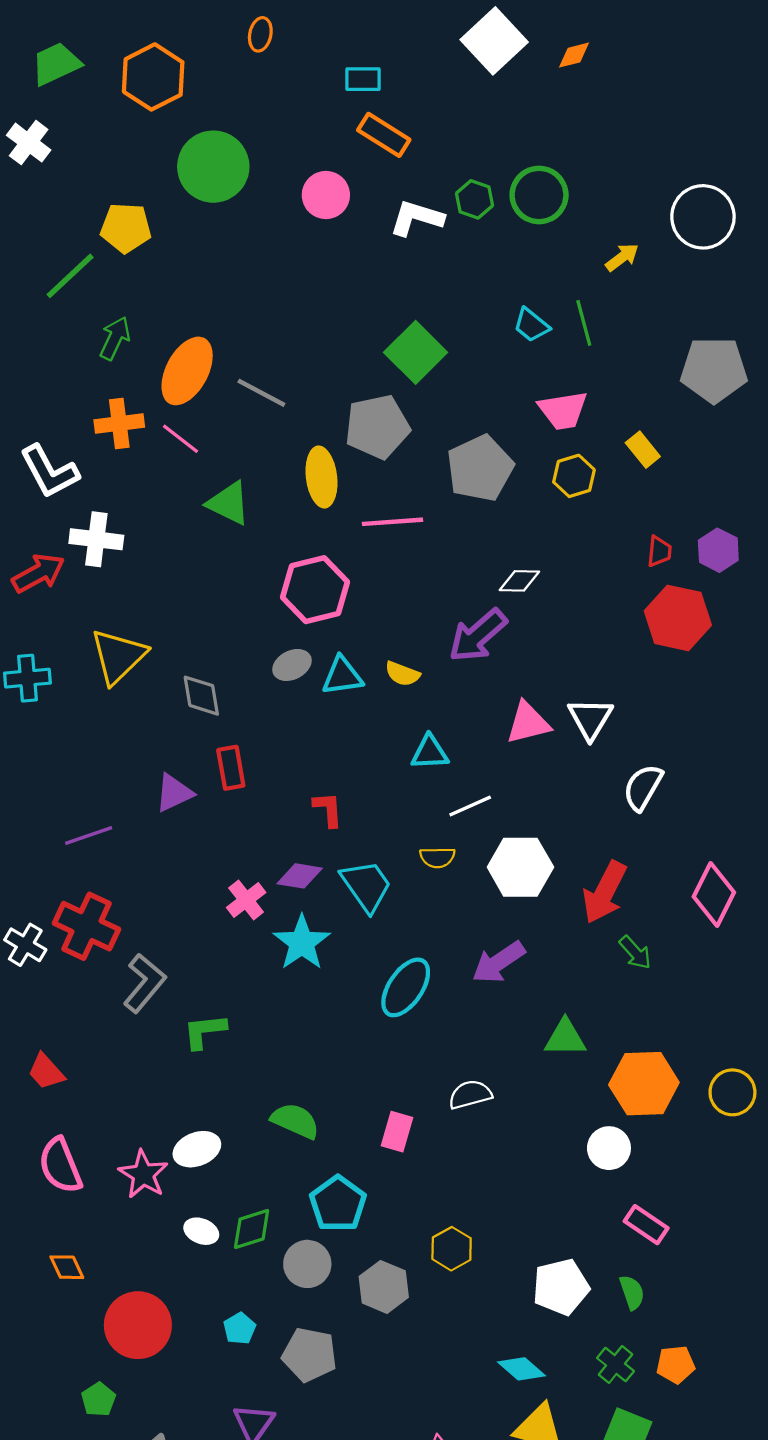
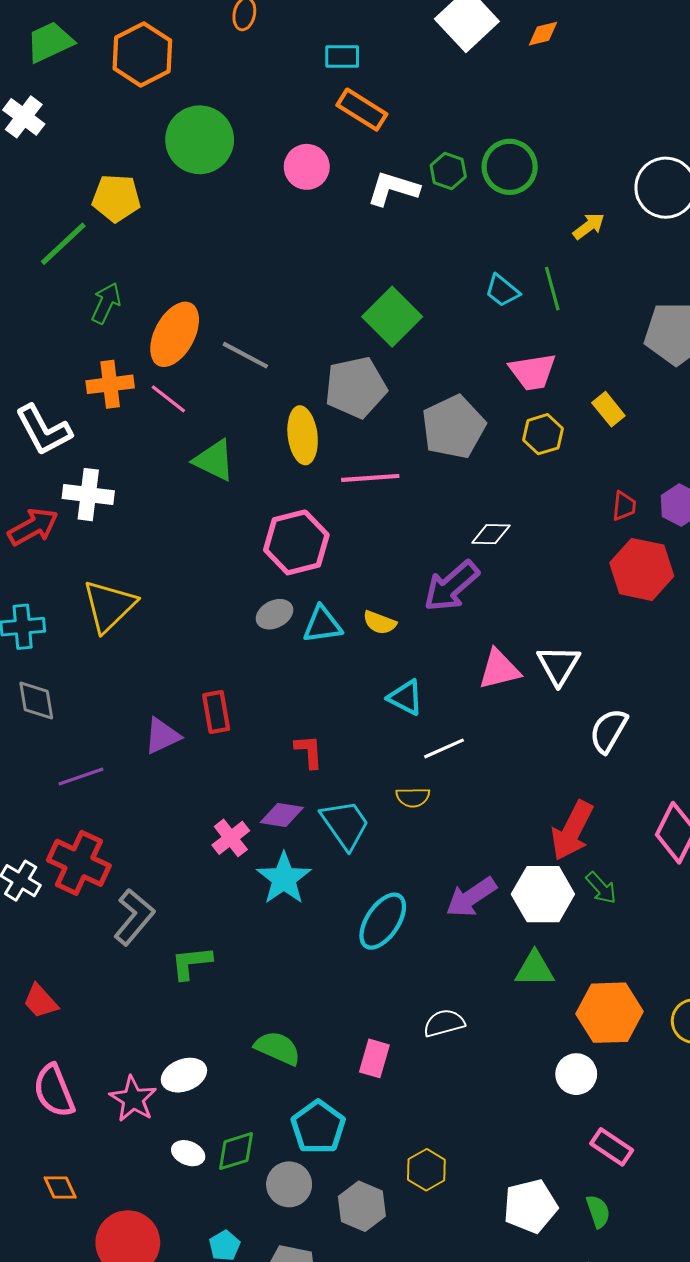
gray diamond: (201, 696) -> (36, 701), moved
cyan triangle: (430, 752) -> (406, 697), turned 30
white hexagon: (520, 867) -> (543, 894), moved

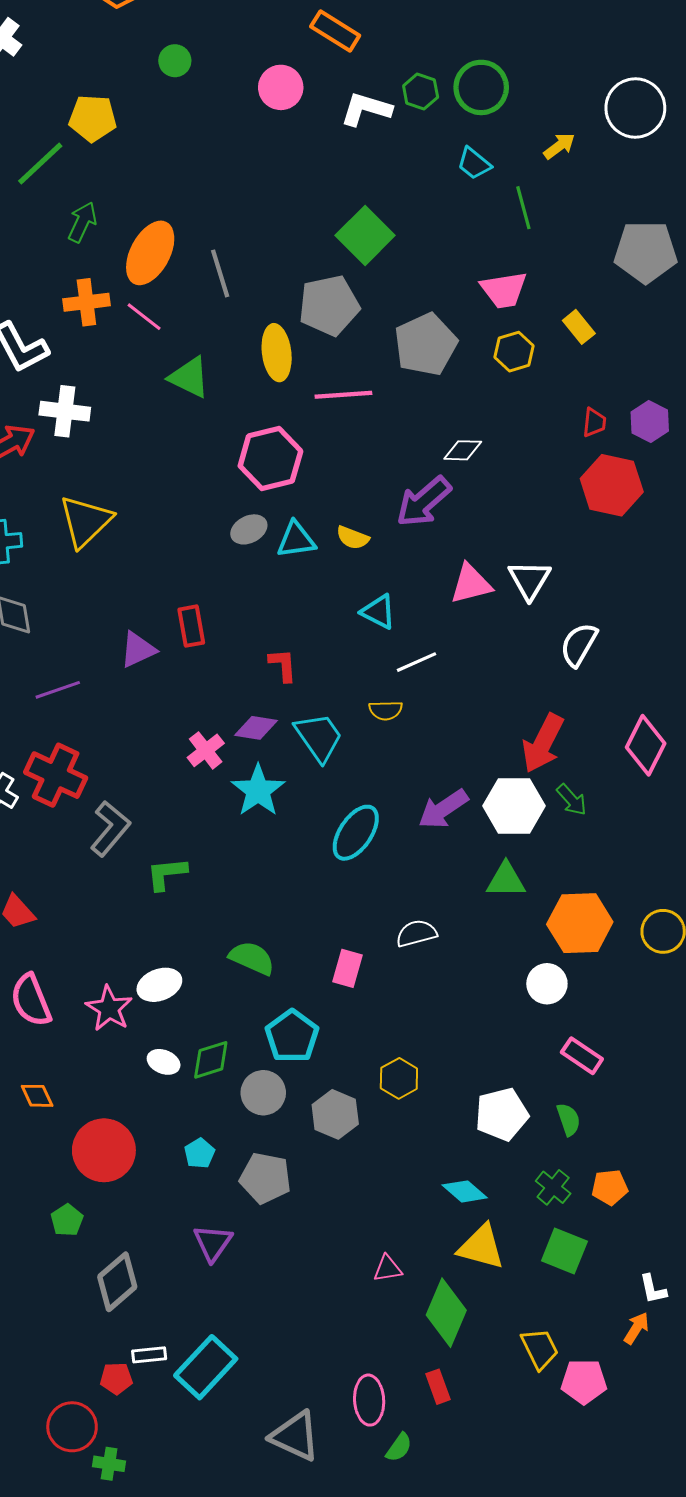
green circle: (200, 140) -> (175, 61), size x0.5
cyan trapezoid: (502, 291) -> (474, 164), moved
gray line: (245, 355) -> (220, 273), turned 45

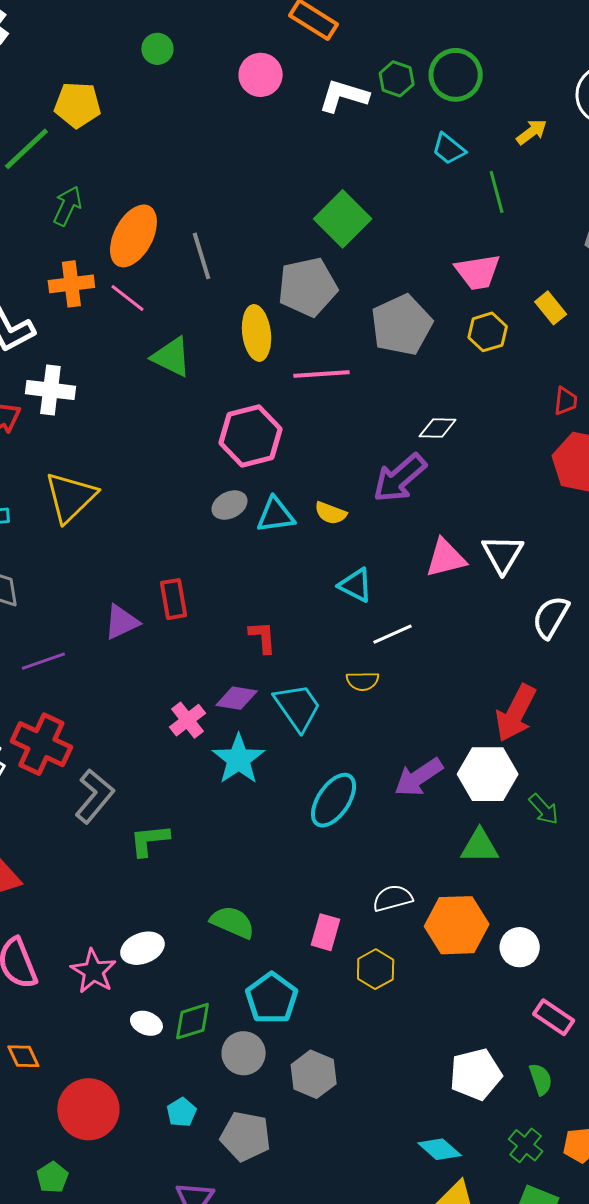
green arrow: (572, 800) -> (544, 809), moved
orange hexagon: (580, 923) -> (457, 925), moved
yellow hexagon: (399, 1078) -> (376, 969), moved

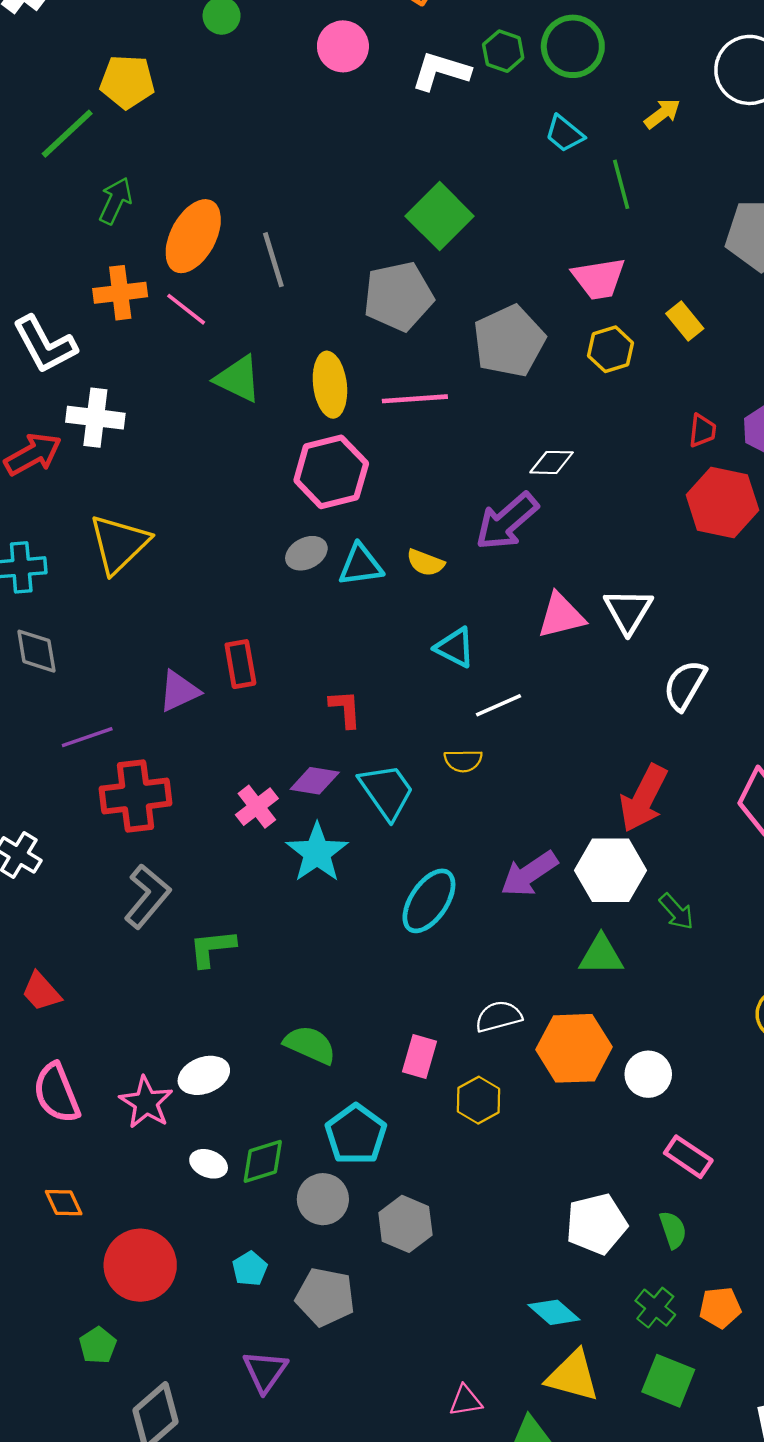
yellow ellipse: (257, 333) -> (330, 385), moved
red cross: (41, 744) -> (135, 796), moved, turned -32

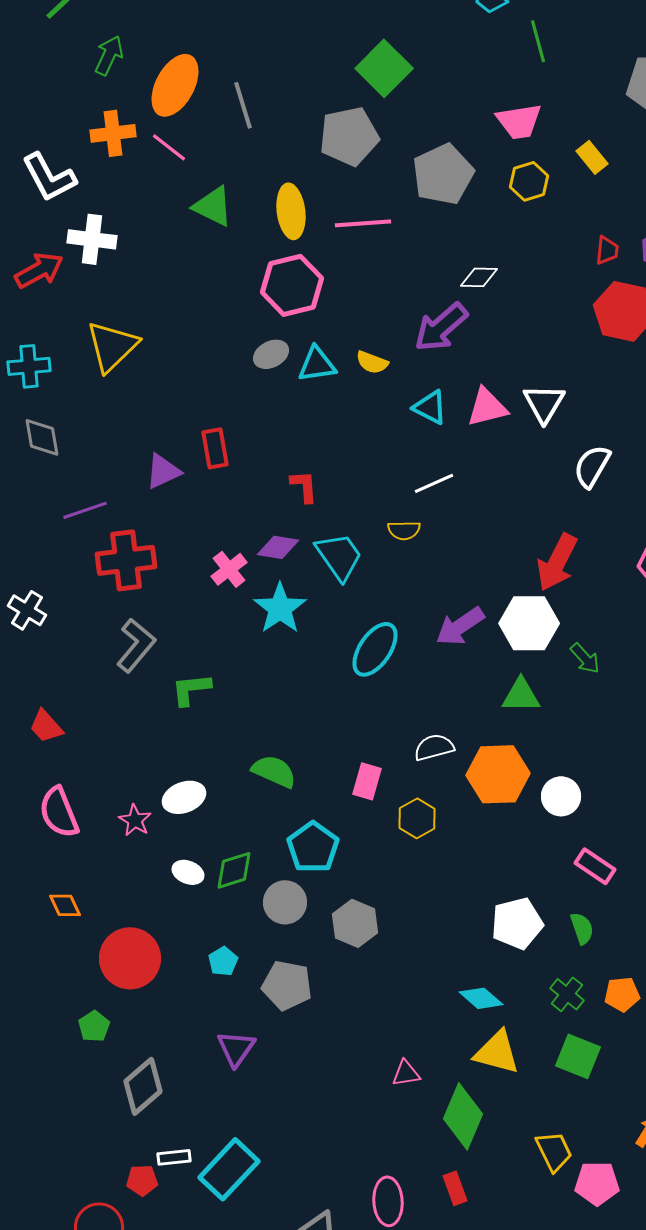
cyan triangle: (455, 648) -> (430, 407), moved
pink star: (146, 1102) -> (135, 820), size x0.7

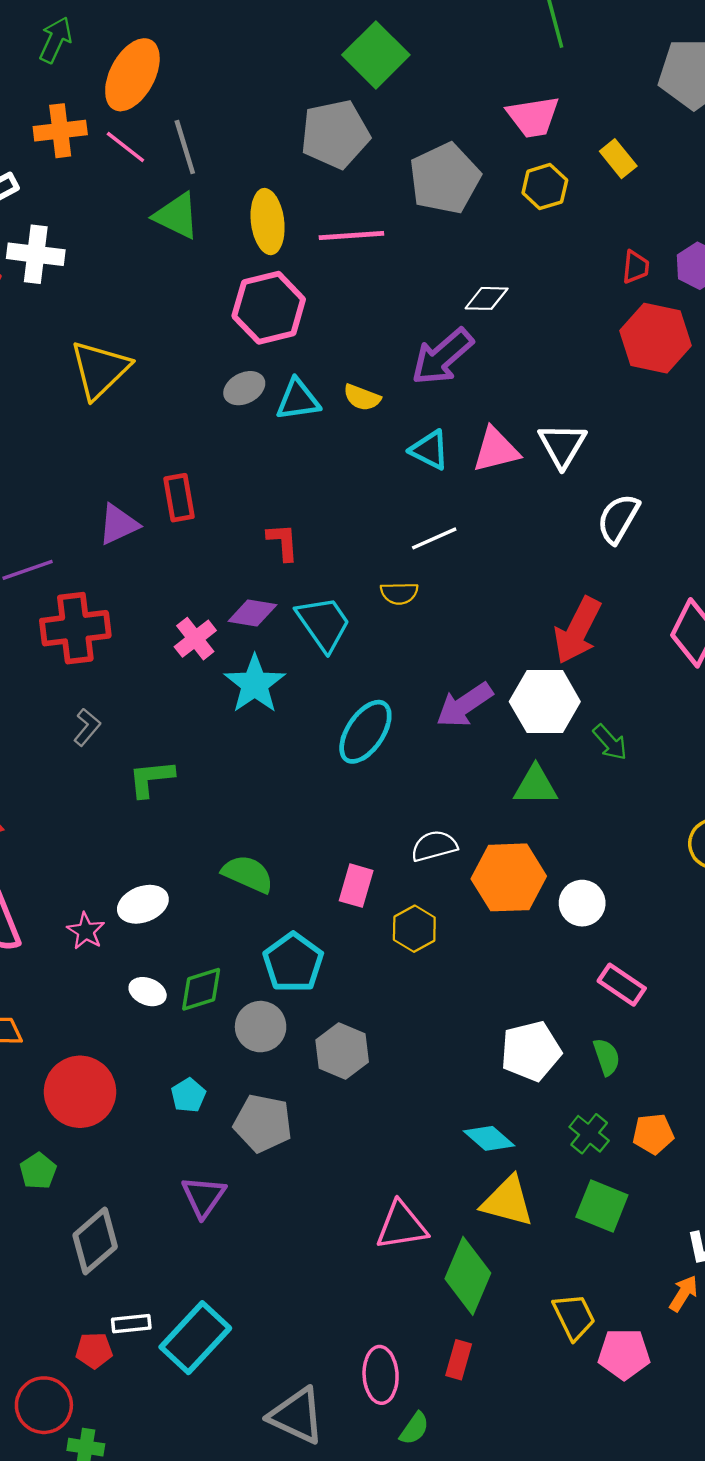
gray line: (243, 105) -> (185, 147), moved
yellow triangle: (112, 346) -> (100, 370), moved
gray L-shape: (136, 645) -> (87, 727), size x0.6
pink triangle: (406, 1073) -> (402, 1226), size x1.6
red rectangle: (455, 1188) -> (459, 1360), turned 36

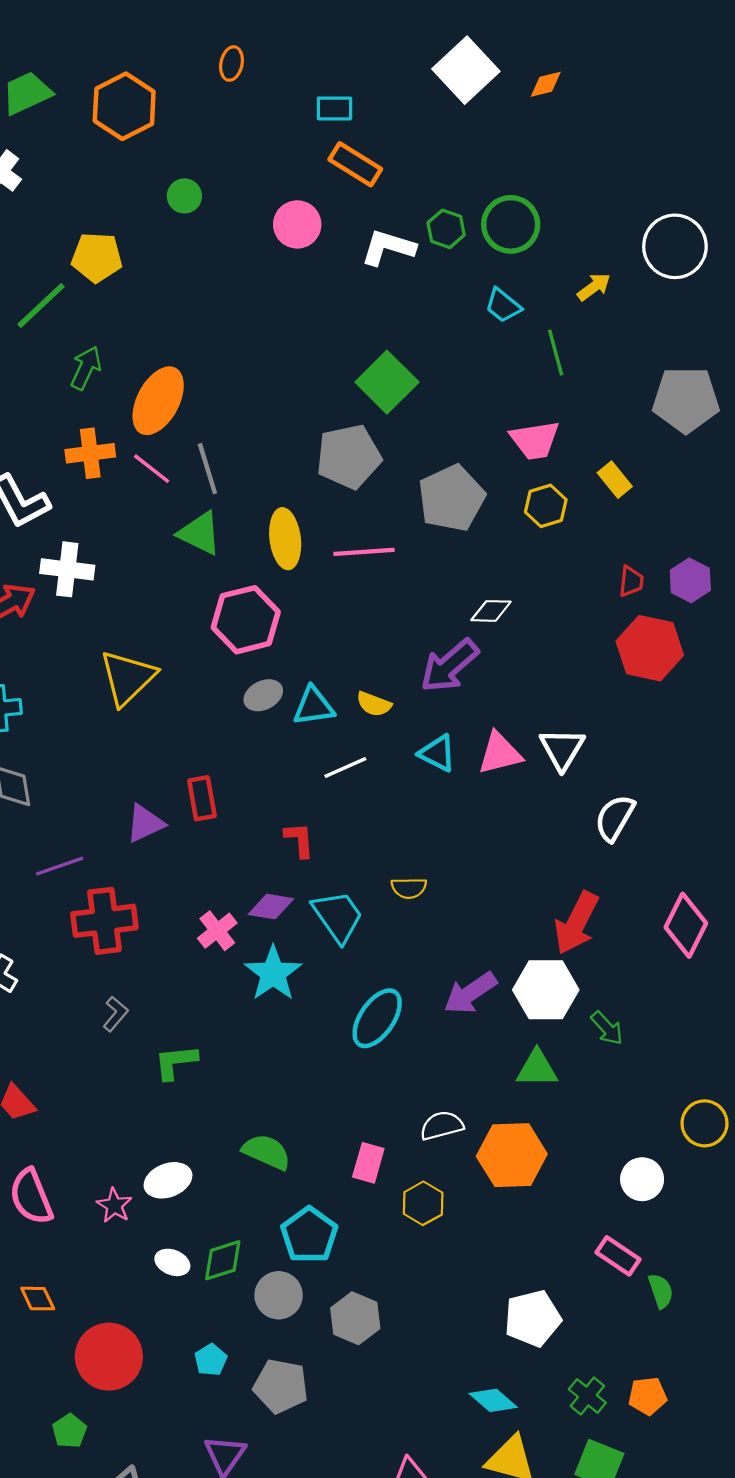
pink hexagon: (269, 308) -> (246, 620), moved
white line: (434, 538) -> (345, 768), moved
white circle: (582, 903) -> (642, 1179), moved
green semicircle: (607, 1057) -> (661, 1291), moved

